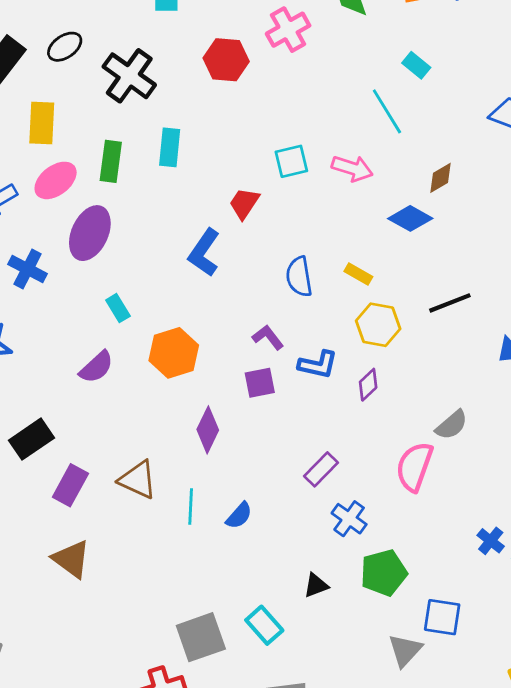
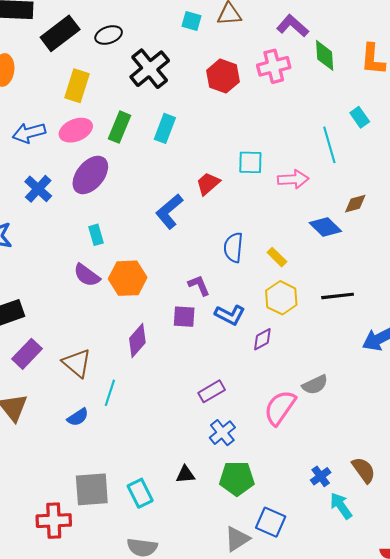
pink arrow: (352, 168) -> (293, 179), turned -36
purple semicircle: (96, 367) -> (87, 275), moved, turned 64
blue semicircle: (239, 516) -> (78, 417), moved

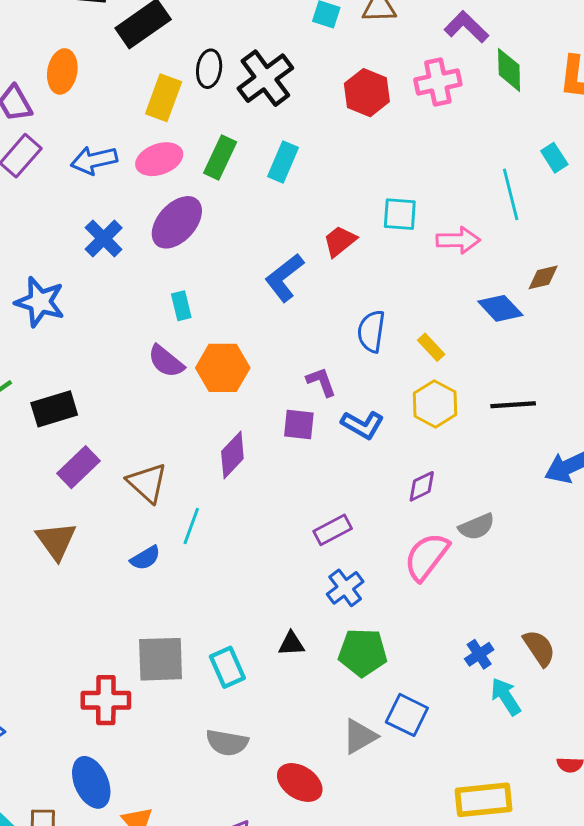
black ellipse: (109, 35) -> (209, 69), moved, turned -65
purple diamond: (262, 339) -> (422, 486), moved

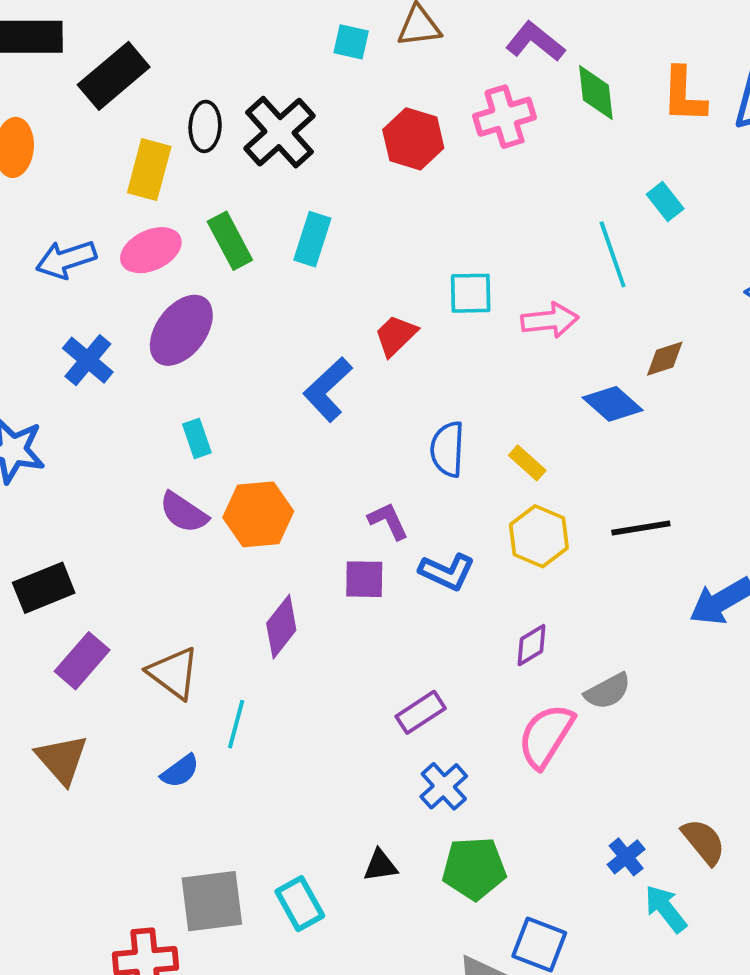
green rectangle: (220, 157) -> (230, 241), turned -48

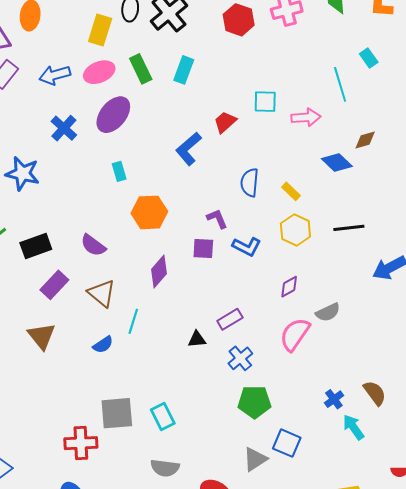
purple semicircle: (184, 512) -> (93, 245), moved
black triangle: (380, 866) -> (197, 339), moved

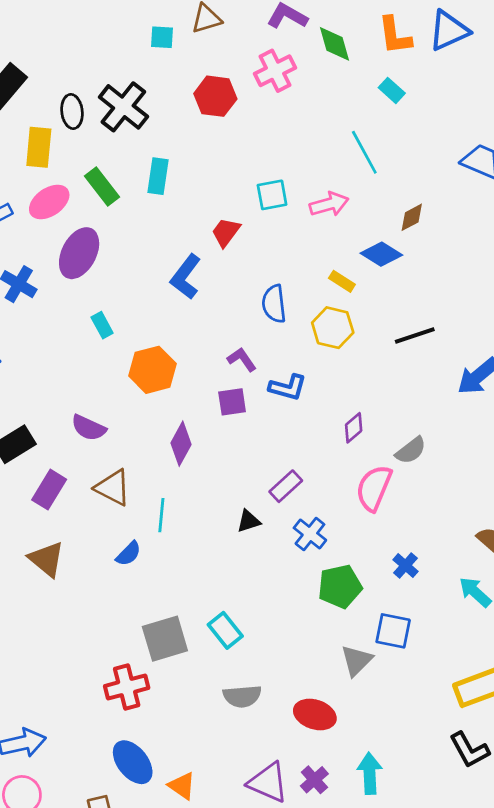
cyan rectangle: (369, 58) -> (392, 90), moved
yellow rectangle: (291, 191) -> (342, 281), moved
yellow hexagon: (295, 230) -> (333, 328), moved
blue cross: (334, 399) -> (405, 566), moved

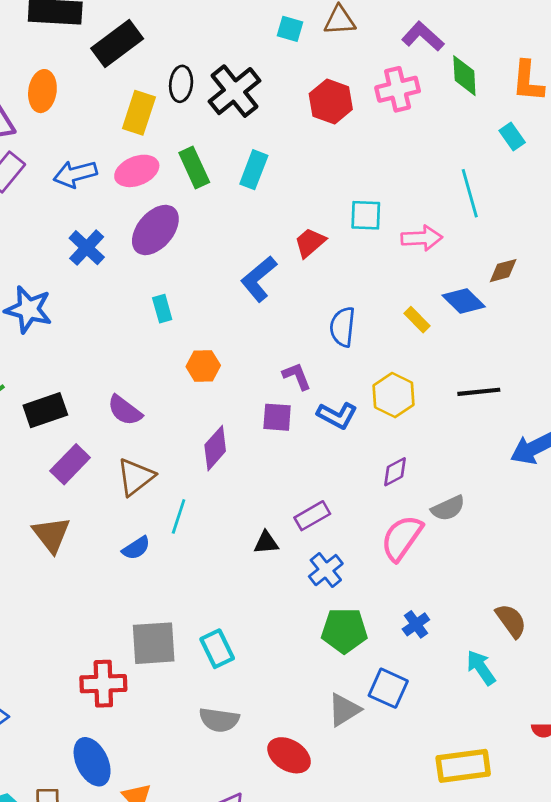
yellow hexagon: (333, 328) -> (394, 395), moved
orange hexagon: (152, 370) -> (203, 366), size x0.7
brown triangle: (113, 488) -> (136, 477), turned 42

